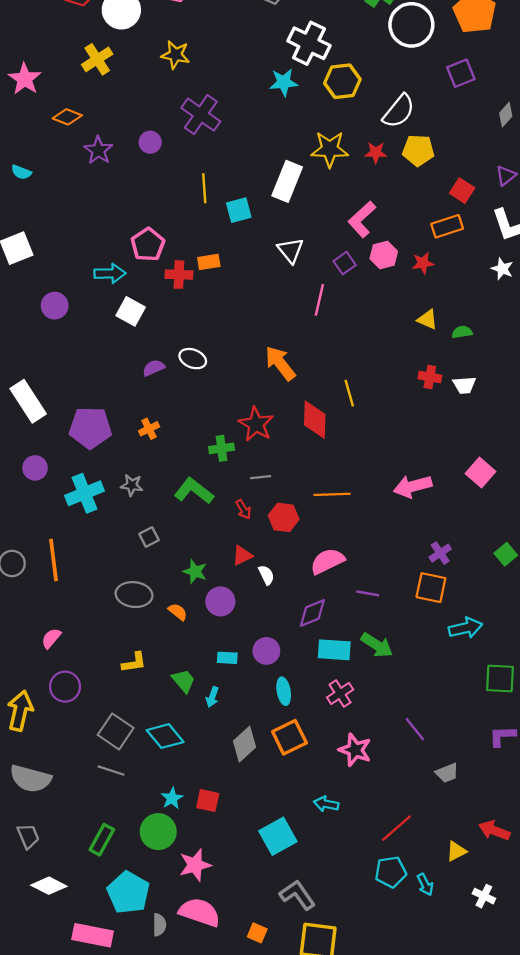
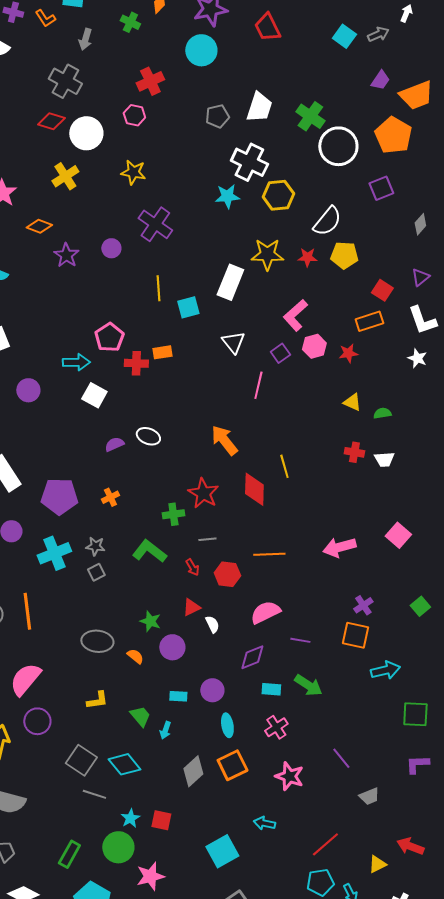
gray square: (149, 537) -> (96, 572), moved
pink semicircle: (51, 638) -> (25, 679), size x1.8
cyan rectangle: (334, 650) -> (271, 689), size x0.7
gray line: (111, 771) -> (94, 794), moved

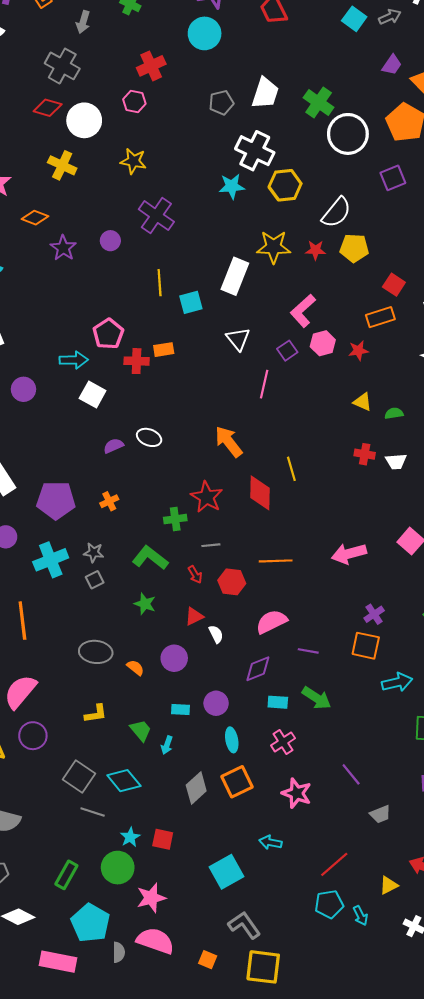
yellow cross: (65, 176) -> (62, 165), turned -32
green star: (150, 621) -> (145, 604), moved

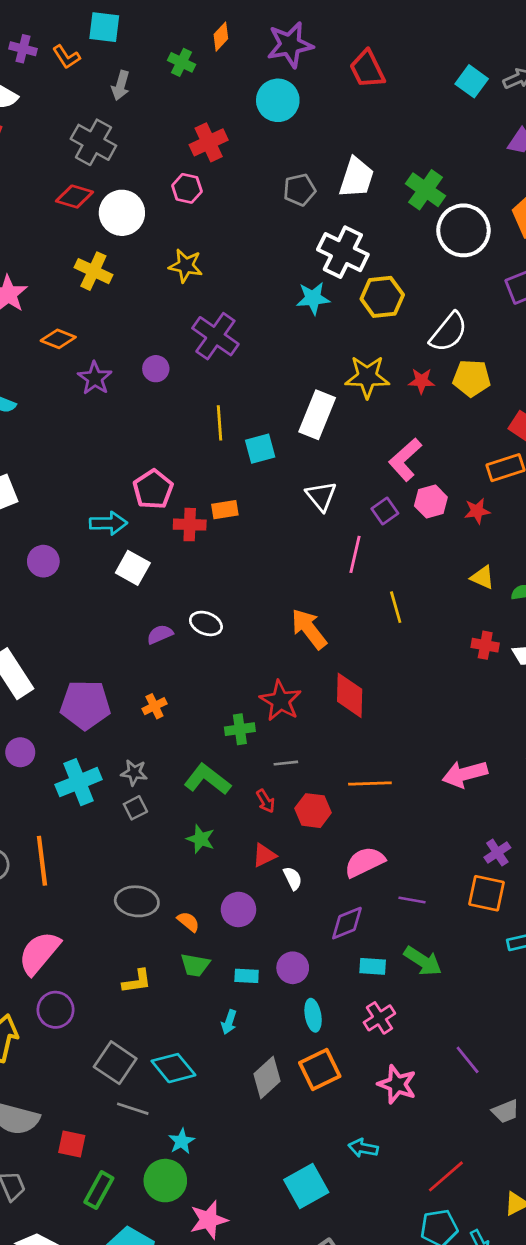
yellow line: (291, 469) -> (396, 607), moved
green trapezoid: (141, 730) -> (195, 965), moved, turned 140
red square: (163, 839) -> (72, 1144), moved

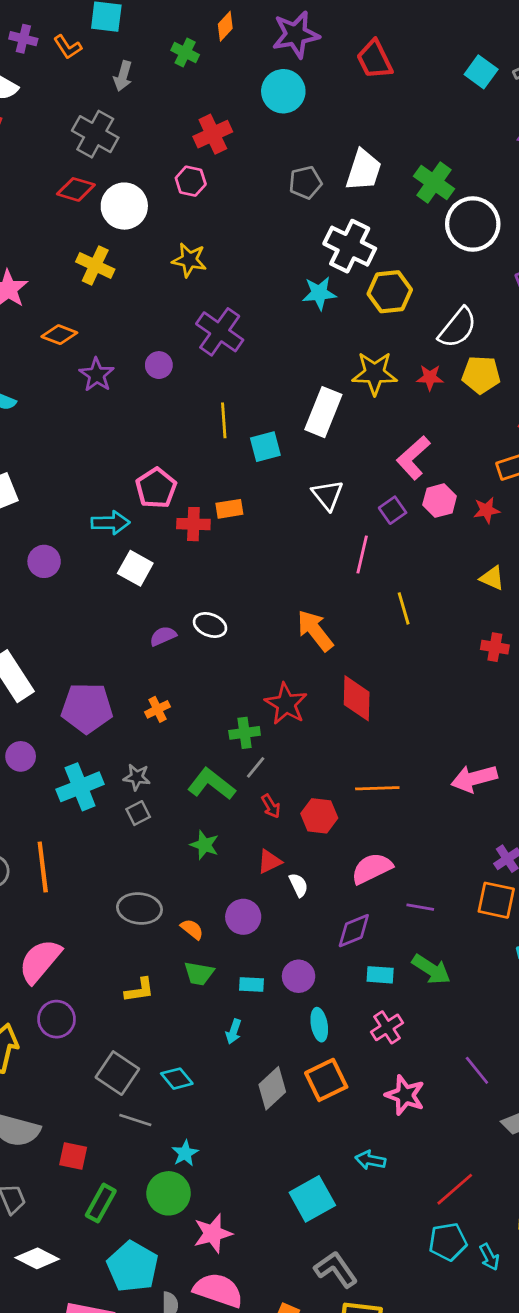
gray line: (286, 763) -> (256, 767), moved, turned -45
cyan diamond: (173, 1068) -> (177, 1079), size x0.7

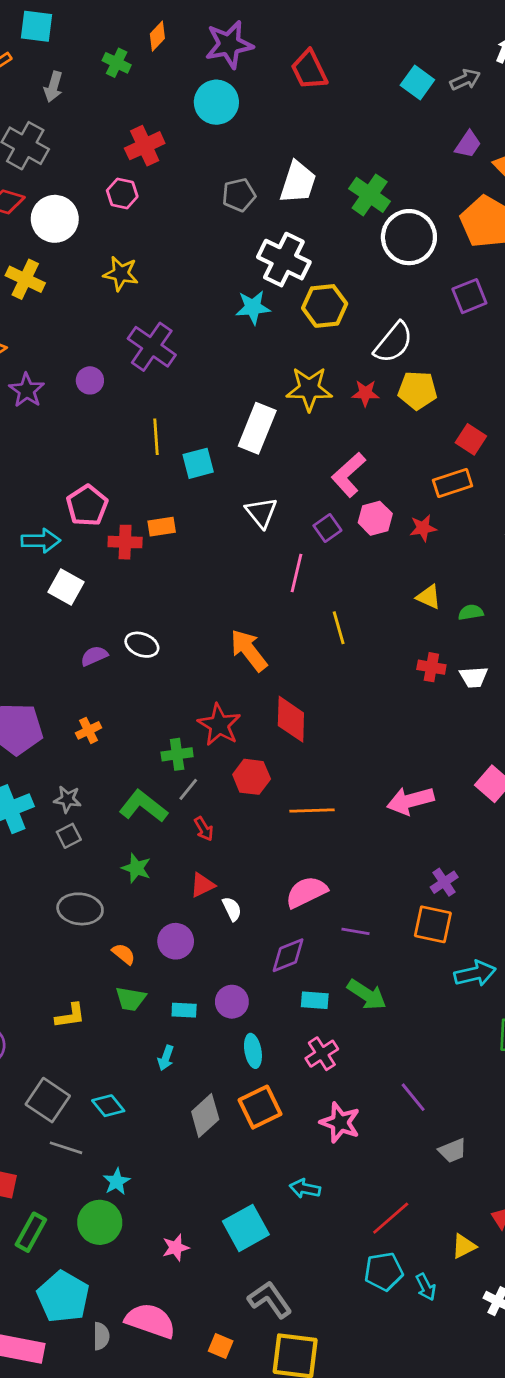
red hexagon: (319, 816) -> (252, 777), moved
gray ellipse: (139, 908) -> (80, 909), moved
pink star: (213, 1233) -> (176, 1248), moved, size x0.7

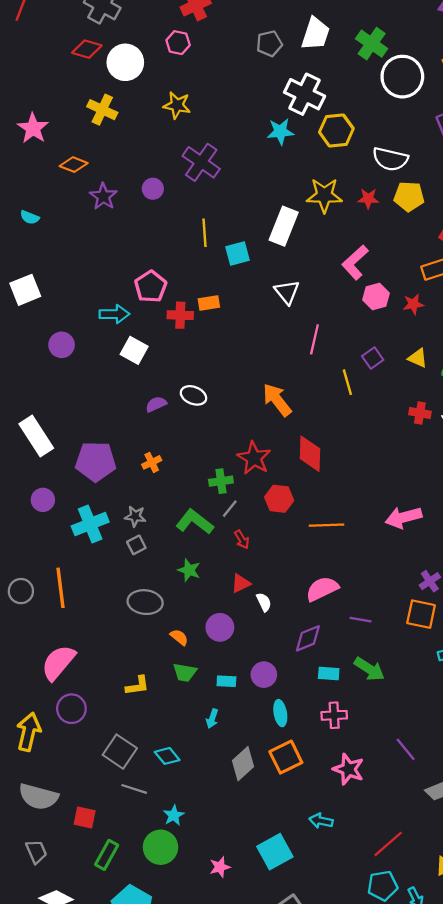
white semicircle: (393, 342) -> (390, 159), turned 64
purple square: (327, 528) -> (373, 358), moved
pink cross: (322, 1054) -> (334, 715), turned 30

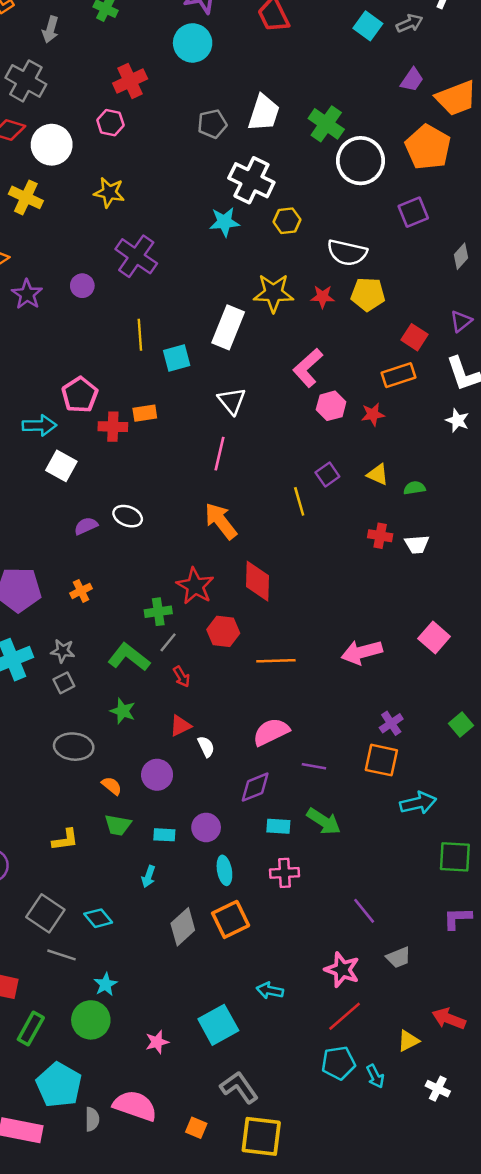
yellow hexagon: (336, 130) -> (287, 221), size x0.7
pink line: (314, 339) -> (220, 454), moved
pink star: (348, 769) -> (342, 970), moved

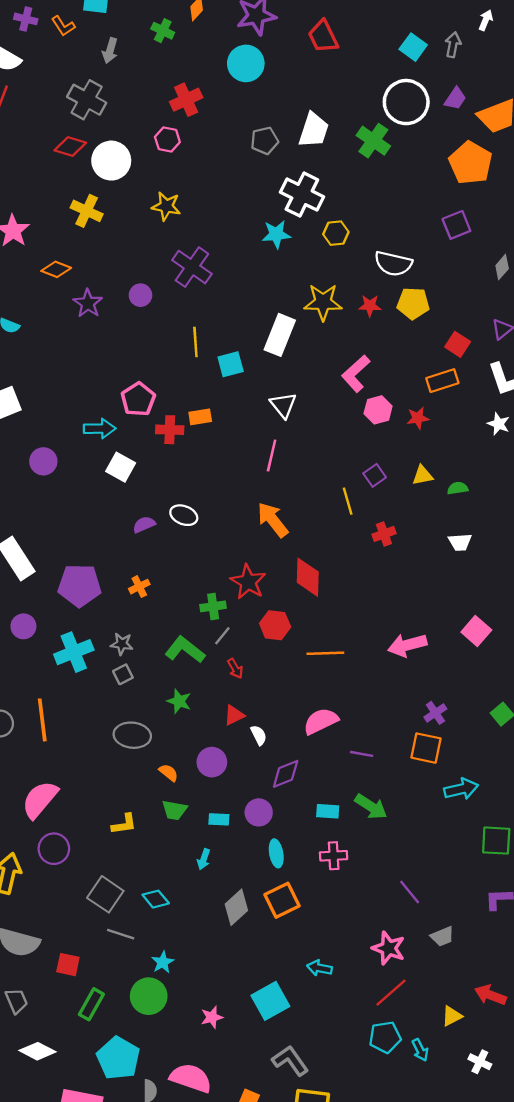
gray arrow: (410, 23) -> (453, 45), turned -55
white circle: (361, 161) -> (406, 102), moved
yellow triangle: (378, 474) -> (423, 475), turned -35
red cross: (380, 536) -> (384, 534), moved, turned -30
purple diamond: (255, 787) -> (286, 774), moved

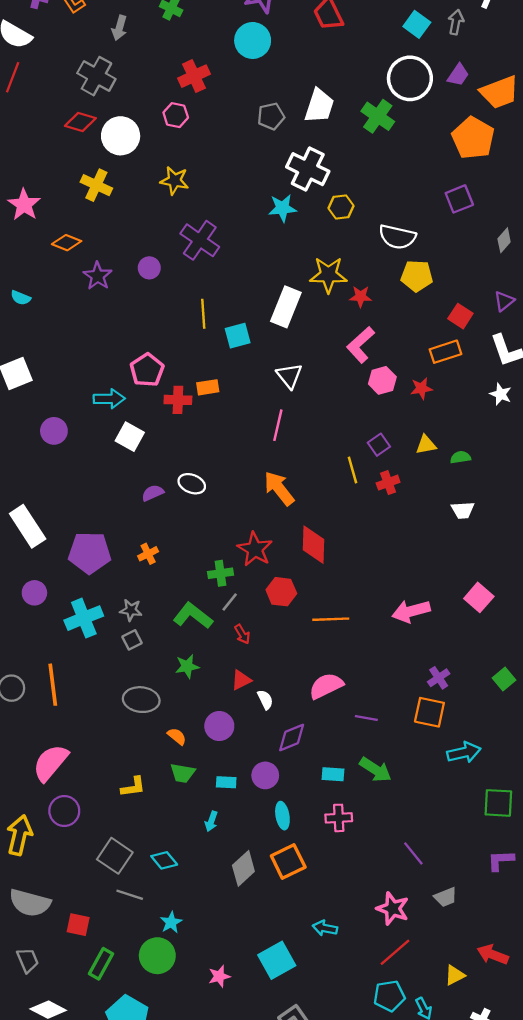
red star: (370, 306) -> (361, 297), moved
red cross: (384, 534) -> (388, 483), moved
green star: (179, 701) -> (187, 666), turned -30

